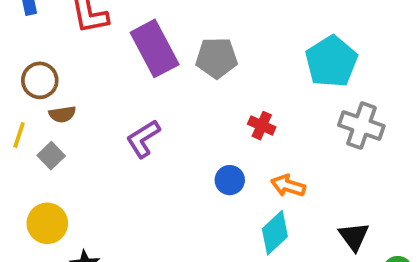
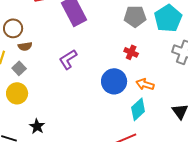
gray pentagon: (217, 58) -> (135, 16), moved
blue circle: (230, 180) -> (114, 81), size x1.6
yellow circle: (47, 223) -> (17, 93), moved

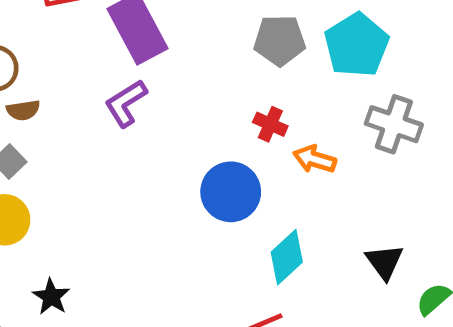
purple L-shape: (68, 59) -> (126, 103), moved
orange arrow: (145, 84) -> (315, 159), moved

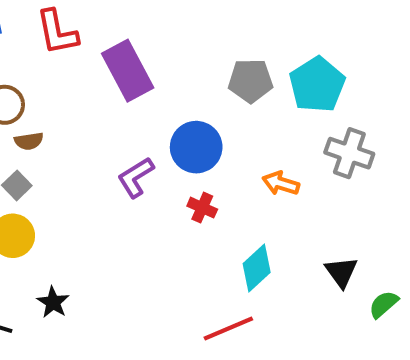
purple L-shape: (126, 103) -> (136, 177), moved
red cross: (270, 124) -> (202, 208), moved
blue circle: (231, 192) -> (196, 147), moved

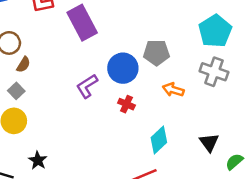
gray pentagon: (251, 81) -> (156, 53), moved
cyan pentagon: (317, 85) -> (215, 31), moved
brown semicircle: (29, 141) -> (23, 65), turned -49

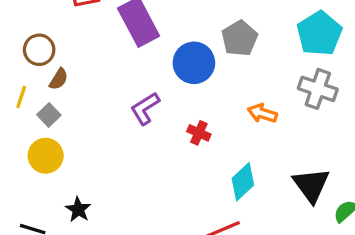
gray pentagon: (156, 53) -> (240, 38), moved, turned -30
blue circle: (123, 68) -> (194, 63), moved
black triangle: (209, 142) -> (311, 185), size x1.4

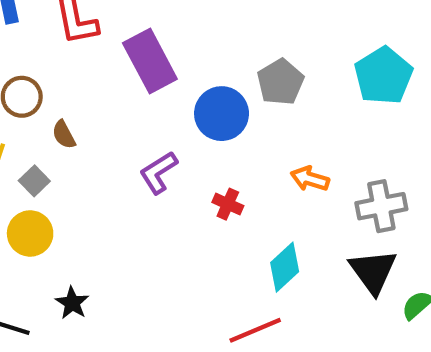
brown semicircle: (59, 79) -> (64, 135), moved, turned 120
gray cross: (318, 89) -> (381, 206), moved, turned -30

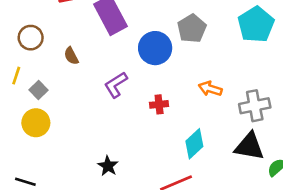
brown semicircle: (64, 135) -> (71, 56), moved
red cross: (228, 204) -> (159, 104), turned -30
black triangle: (373, 271) -> (249, 146), turned -44
black star: (72, 303) -> (108, 166), moved

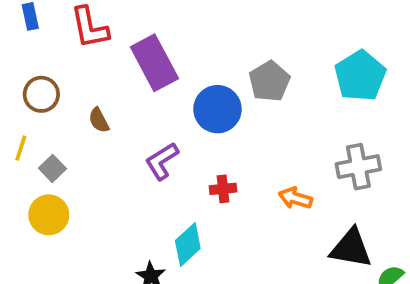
orange arrow: (210, 89) -> (295, 198), moved
gray cross: (255, 106) -> (358, 167), moved
cyan diamond: (194, 144) -> (188, 244), moved

